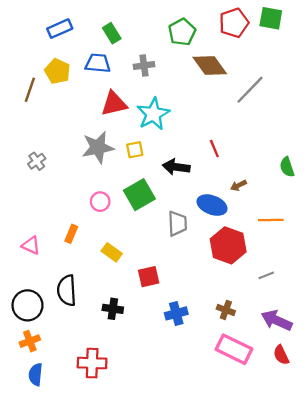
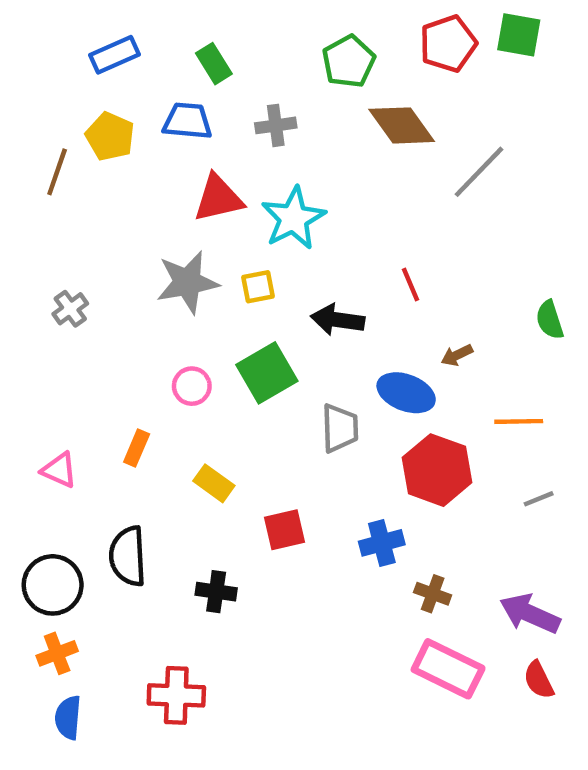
gray line: (266, 275) -> (539, 499), moved
blue cross: (176, 313) -> (382, 543), moved

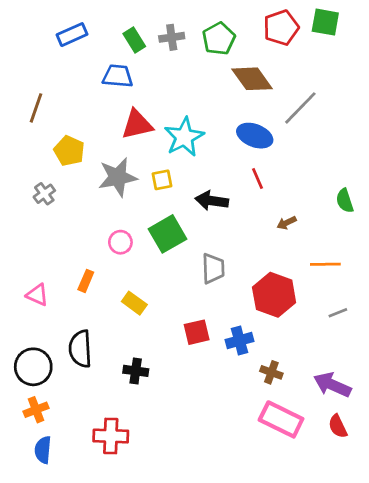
gray cross: (276, 125) -> (172, 37), moved
yellow pentagon: (110, 136) -> (69, 151), moved
blue ellipse: (406, 393) -> (255, 136), moved
red square: (285, 530) -> (197, 332), moved

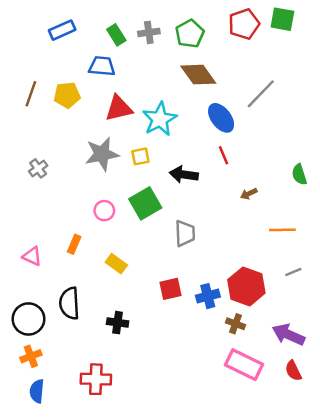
brown diamond: (252, 79) -> (198, 75), moved
blue ellipse: (255, 136) -> (221, 118), turned 32
yellow pentagon: (69, 151) -> (67, 95), moved, turned -30
red hexagon: (274, 295) -> (246, 286), moved

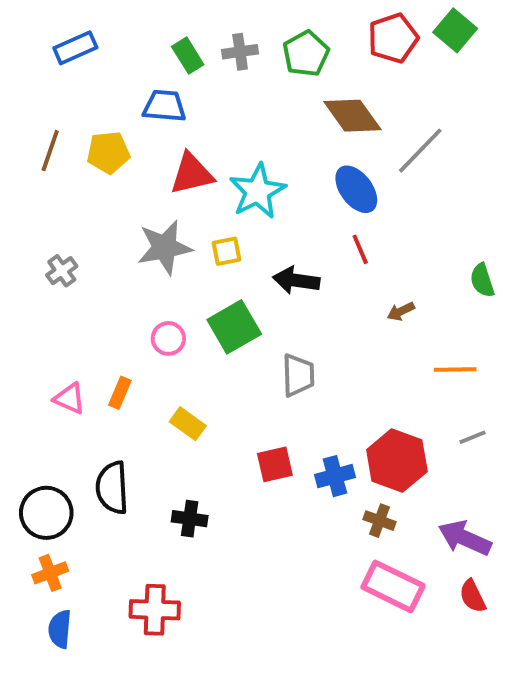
green square: (282, 19) -> (455, 30), turned 30
blue rectangle: (62, 30) -> (75, 48), moved
brown diamond: (198, 75) -> (352, 116), moved
pink triangle: (32, 256) -> (70, 399), moved

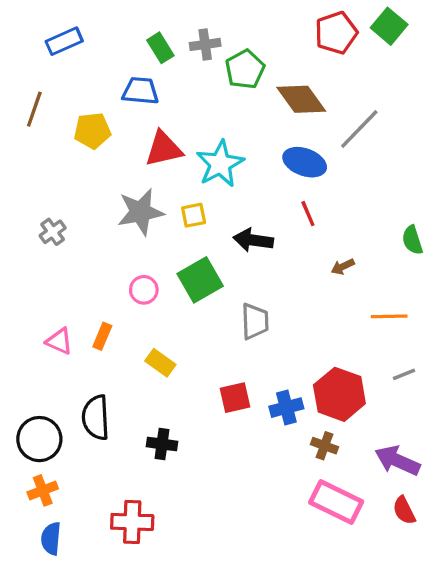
green pentagon: (306, 54) -> (245, 69), moved
brown line: (50, 151) -> (34, 109), moved
blue ellipse: (356, 189) -> (305, 162), turned -33

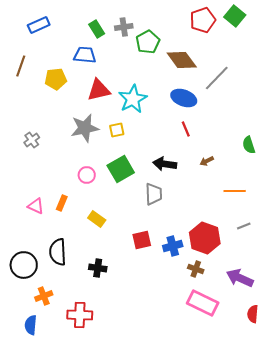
black arrow: (253, 240) -> (165, 164), moved
orange cross: (43, 490) -> (44, 296), moved
red semicircle: (404, 510) -> (253, 314), moved, turned 30

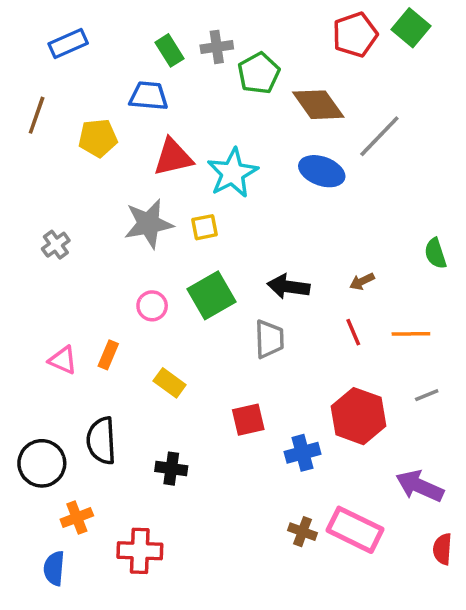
red line: (186, 129) -> (353, 332), moved
blue cross: (173, 246) -> (303, 453), moved
brown cross: (196, 269) -> (303, 532), moved

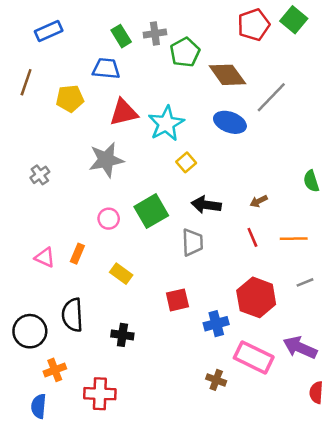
yellow square: (205, 227) -> (186, 162), moved, turned -30
pink rectangle: (355, 530) -> (254, 357), moved

